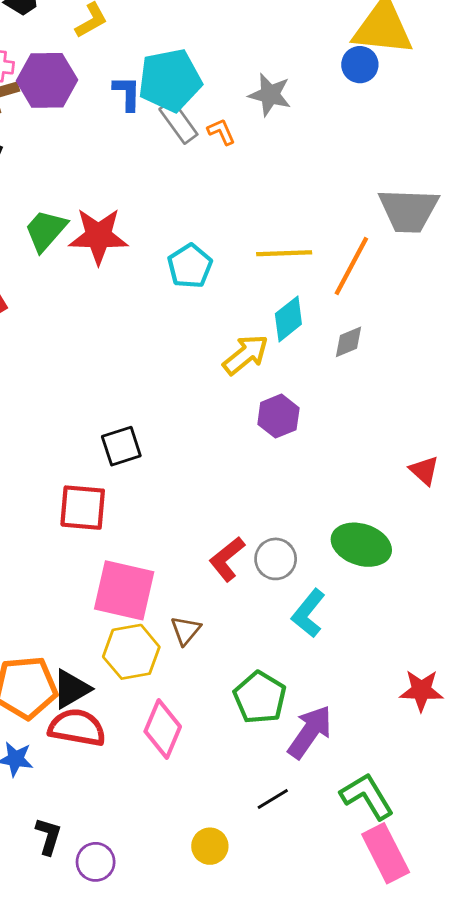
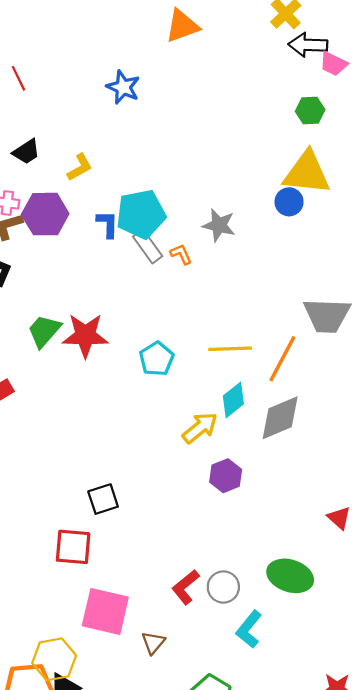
gray diamond: (348, 342) -> (280, 418), size x1.8
yellow hexagon: (131, 652) -> (54, 659), moved

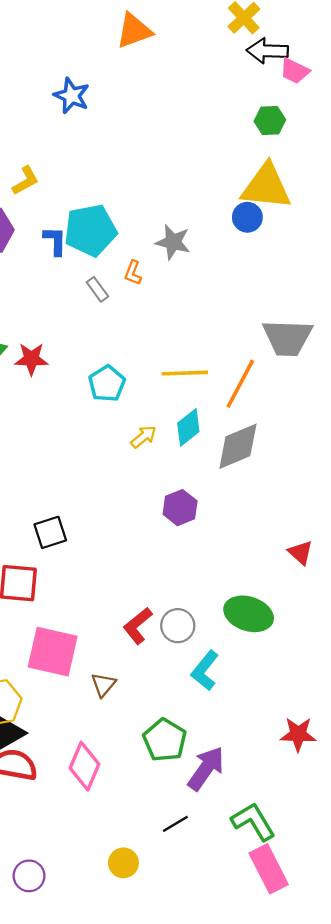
gray rectangle: (148, 246) -> (97, 289), moved, size x0.7
orange L-shape: (181, 254) -> (133, 273), turned -135
red star: (85, 335) -> (31, 359), size x0.7
yellow arrow: (200, 428) -> (144, 437), moved, size x0.7

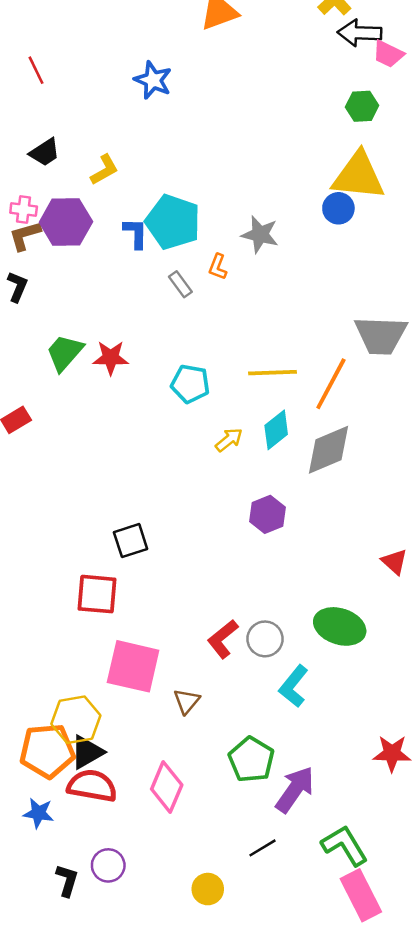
cyan pentagon: (90, 230) -> (173, 222), turned 30
cyan pentagon: (107, 384) -> (190, 384), turned -30
purple circle: (29, 876) -> (108, 865), moved

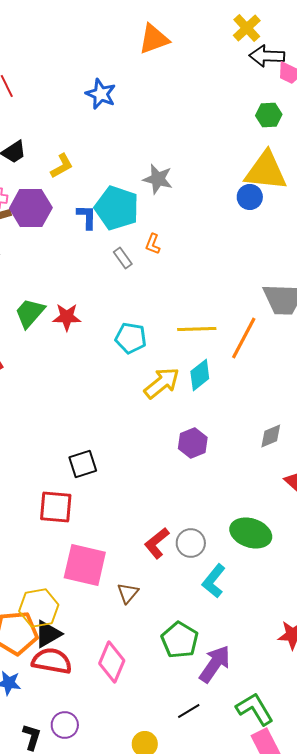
gray star: (260, 234) -> (158, 179), moved
yellow arrow: (229, 440) -> (162, 383), size x1.6
gray diamond: (328, 450) -> (271, 436), moved, size x0.6

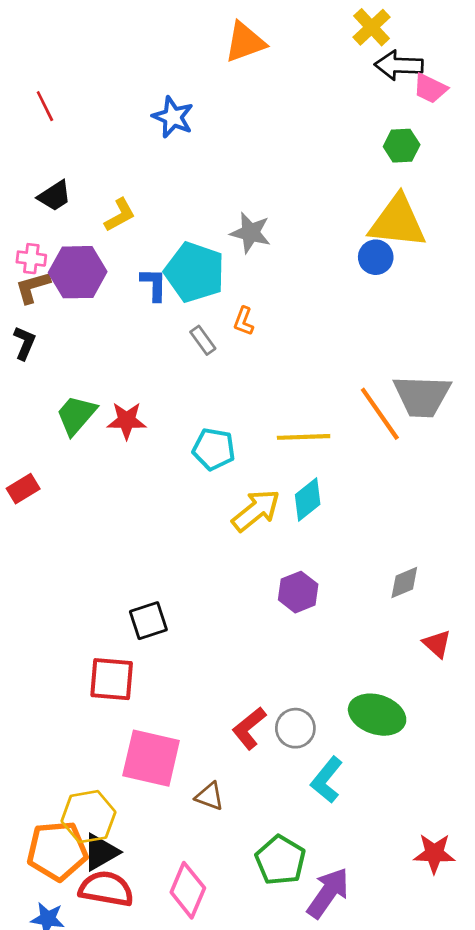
orange line: (244, 338) -> (380, 414), moved, turned -63
brown triangle: (128, 593) -> (210, 796), turned -50

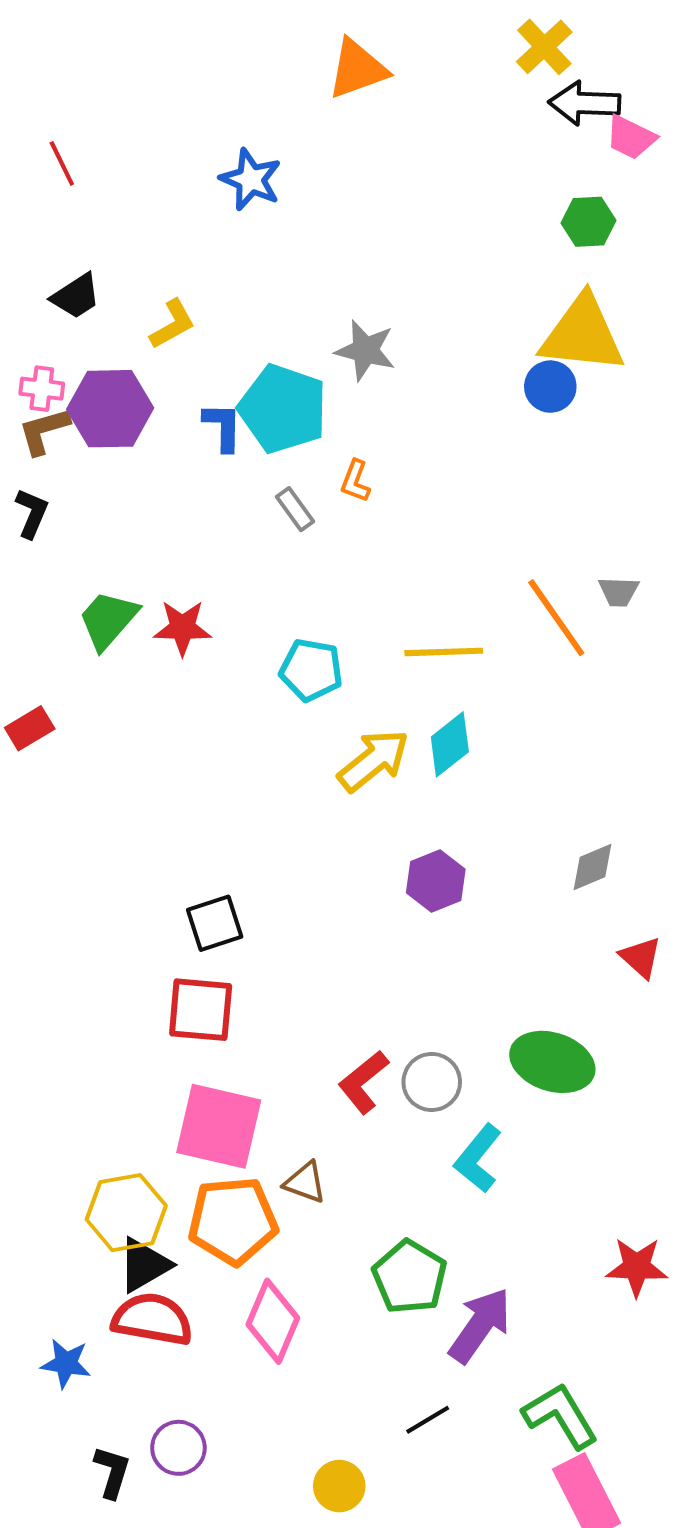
gray trapezoid: (422, 396) -> (619, 592), size x0.5
red square: (112, 679) -> (201, 1010), moved
orange pentagon: (57, 851) -> (233, 1221), moved

